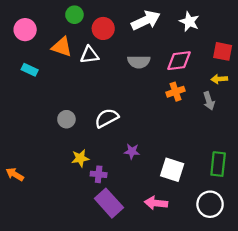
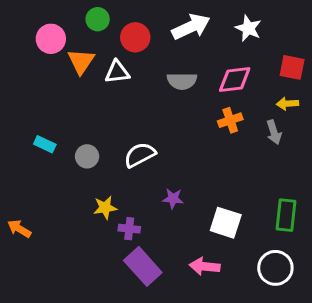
pink circle: (25, 30) -> (51, 39), moved
orange triangle: (62, 47) -> (81, 61), turned 45
cyan rectangle: (30, 70) -> (45, 144), moved

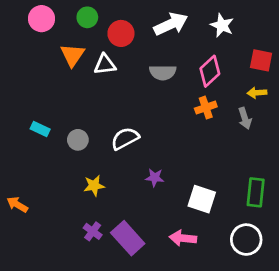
pink circle: (51, 39) -> (42, 19), moved
pink diamond: (235, 80) -> (210, 71), turned -36
purple cross: (129, 229) -> (93, 231), moved, turned 30

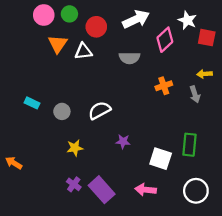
pink circle: (42, 19) -> (44, 15), moved
white star: (222, 25) -> (187, 20), moved
red square: (261, 60) -> (207, 38), moved
pink diamond: (210, 71) -> (165, 40), moved
green rectangle: (256, 192) -> (189, 145), moved

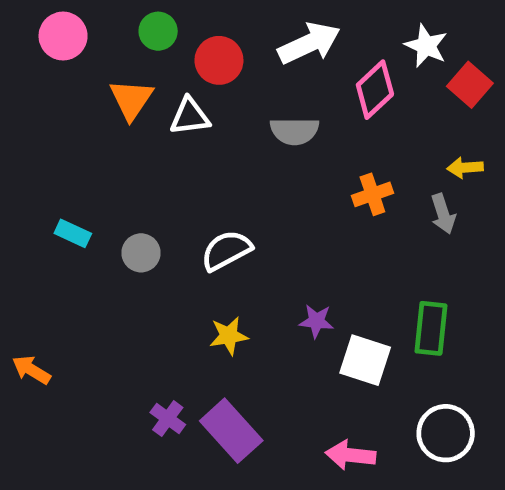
pink circle: (44, 15) -> (63, 36), moved
red square: (207, 38) -> (470, 85), turned 30
purple star: (123, 141) -> (316, 321), moved
yellow star: (75, 148) -> (229, 336), moved
pink arrow: (146, 190) -> (351, 455), moved

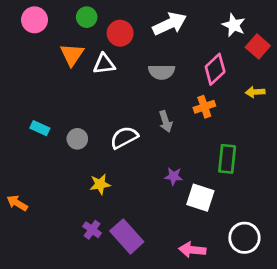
pink diamond: (375, 90) -> (215, 69), moved
gray arrow: (443, 214) -> (166, 121), moved
green rectangle: (431, 328) -> (227, 159), moved
yellow star: (229, 336) -> (100, 184), moved

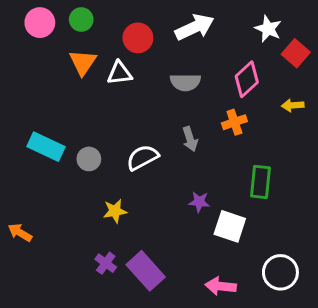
green circle: (87, 17) -> (81, 20), moved
cyan rectangle: (40, 128) -> (46, 147), size x1.6

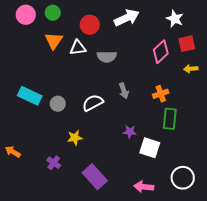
red square: (296, 53) -> (187, 44), moved, turned 36
gray semicircle: (185, 82) -> (107, 57), moved
orange cross: (234, 122) -> (161, 94), moved
purple cross: (106, 263) -> (54, 163), moved

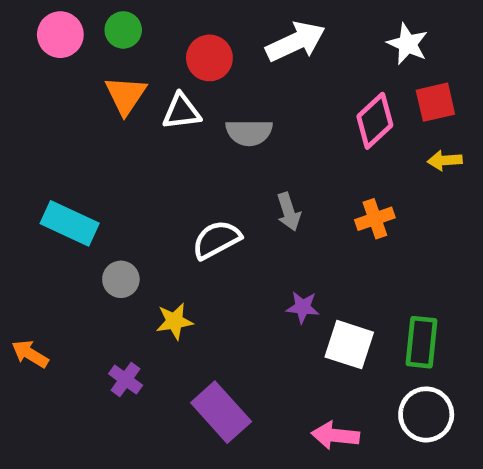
gray circle: (58, 104) -> (121, 279), moved
green rectangle: (170, 119) -> (421, 342), moved

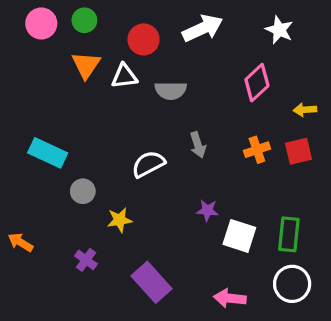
red square: (435, 102) -> (298, 151), moved

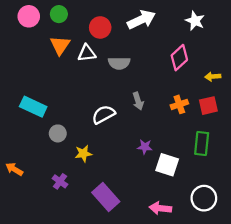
green rectangle: (289, 234) -> (202, 143), moved

